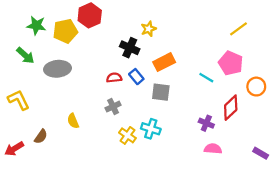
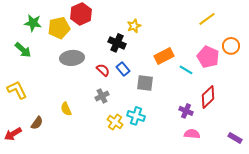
yellow line: (239, 29) -> (207, 19), moved
orange rectangle: (164, 62) -> (164, 56), moved
gray ellipse: (57, 69) -> (72, 58), moved
red semicircle: (114, 78) -> (103, 70), turned 48
orange circle: (256, 87) -> (231, 46), moved

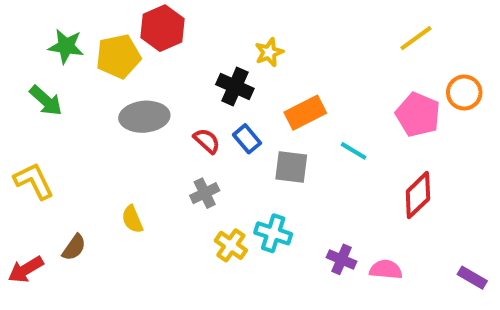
orange rectangle: (164, 56) -> (305, 113), moved
cyan line: (186, 70) -> (354, 151), moved
purple cross: (186, 111) -> (342, 259), moved

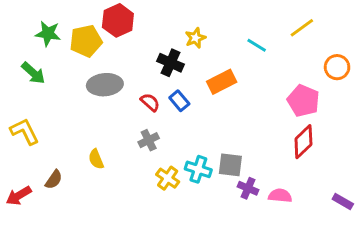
pink pentagon: (418, 115) -> (303, 101), moved
cyan line: (354, 151) -> (257, 45), moved
gray square: (291, 167) -> (230, 165), moved

